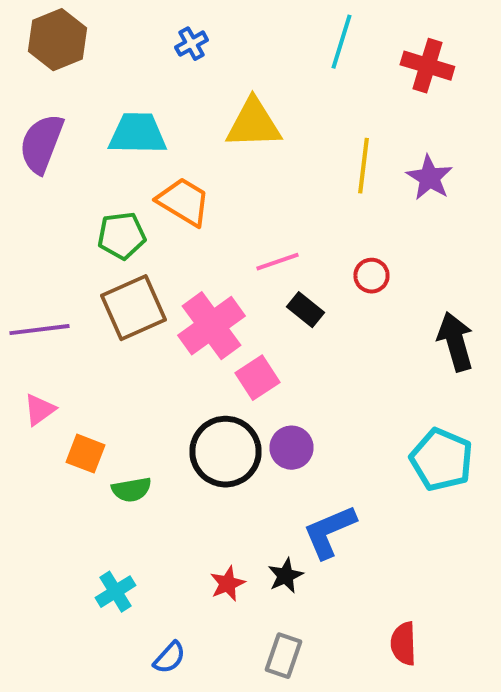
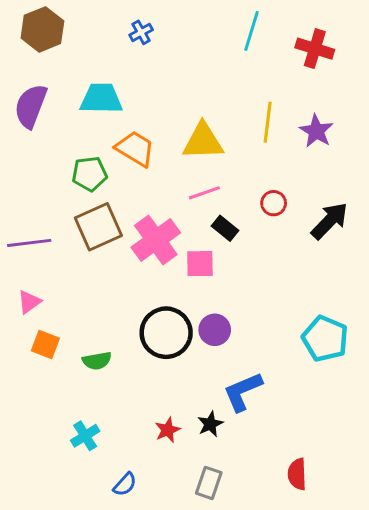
yellow triangle: (253, 124) -> (203, 141), moved
black arrow: (455, 342) -> (330, 221), moved, turned 60
pink square: (257, 378) -> (200, 264), moved, turned 32
orange square: (86, 454) -> (45, 345), moved

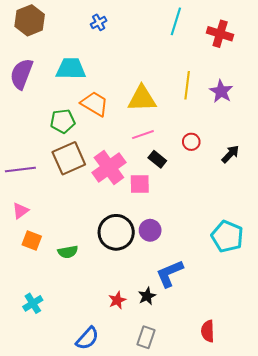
black arrow: (330, 221) -> (230, 154), size x0.7
cyan cross: (85, 436) -> (33, 303), moved
blue semicircle: (125, 484) -> (87, 338), size x1.4

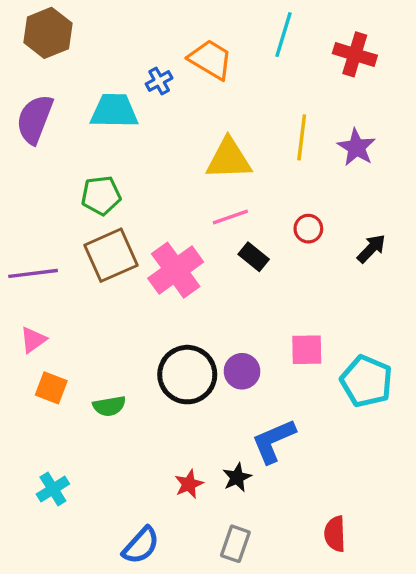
blue cross: (99, 22) -> (159, 81), moved
orange trapezoid: (95, 104) -> (210, 59), moved
pink square: (140, 184) -> (307, 350), moved

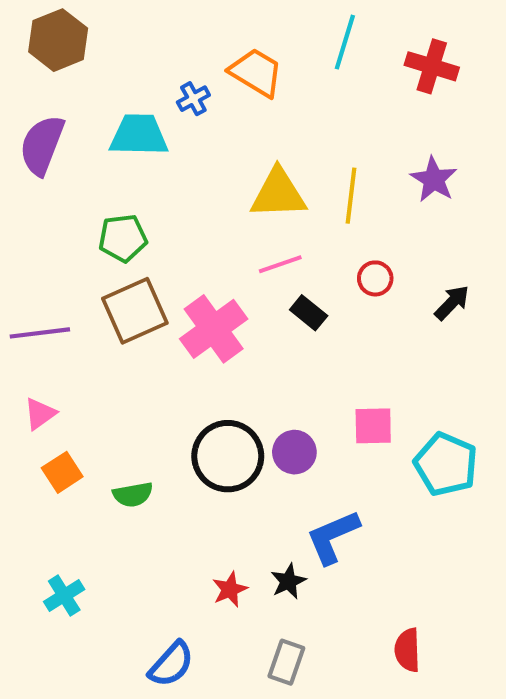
yellow line: (302, 137) -> (351, 196), moved
orange square: (51, 388) -> (62, 472), turned 36

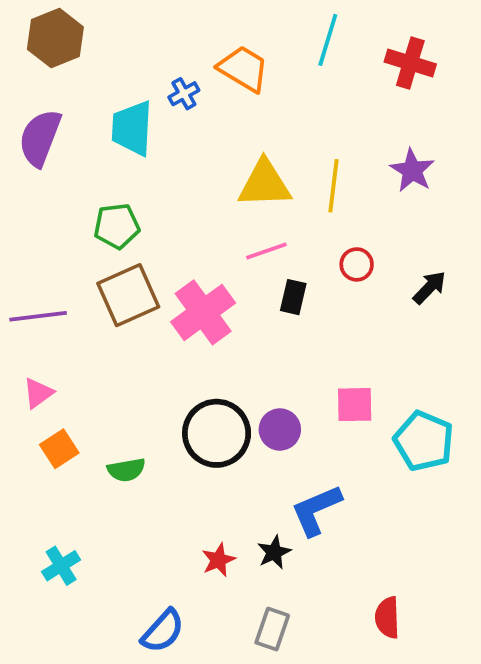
cyan trapezoid: (139, 135) -> (132, 128), turned -88
black rectangle: (309, 313) -> (293, 297), turned 64

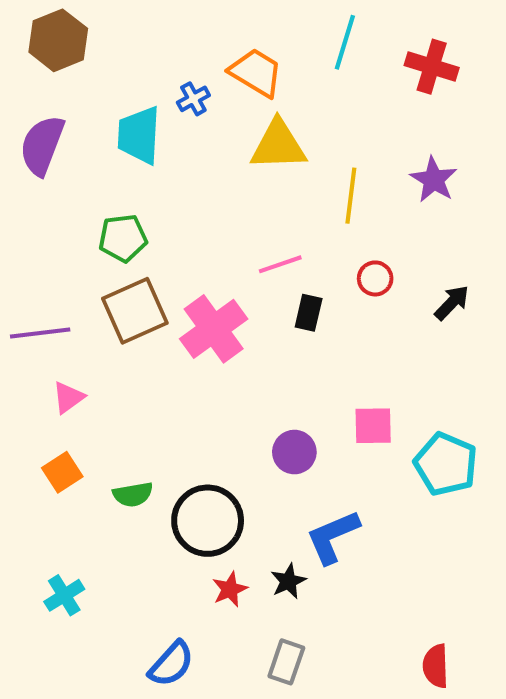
yellow triangle: (264, 184) -> (278, 145), moved
pink triangle: (38, 393) -> (68, 398), moved
black circle: (217, 433) -> (208, 521), moved
red semicircle: (387, 618) -> (436, 666), moved

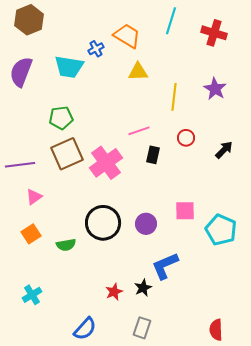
cyan trapezoid: (139, 135) -> (69, 67), turned -84
yellow triangle: (278, 145) -> (138, 72), size x0.7
black circle: (208, 521) -> (103, 223), moved

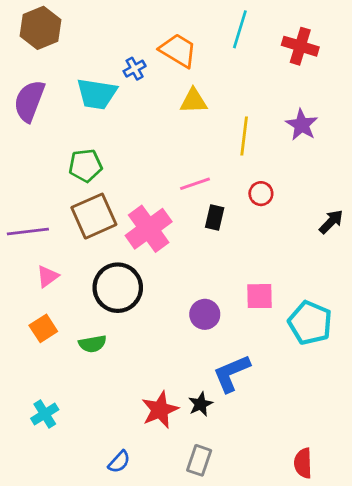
black arrow: (224, 150) -> (331, 222), moved
black circle: (103, 223) -> (118, 288), moved
red star: (114, 292) -> (160, 410), size x1.5
blue semicircle: (85, 329) -> (119, 462), size x0.7

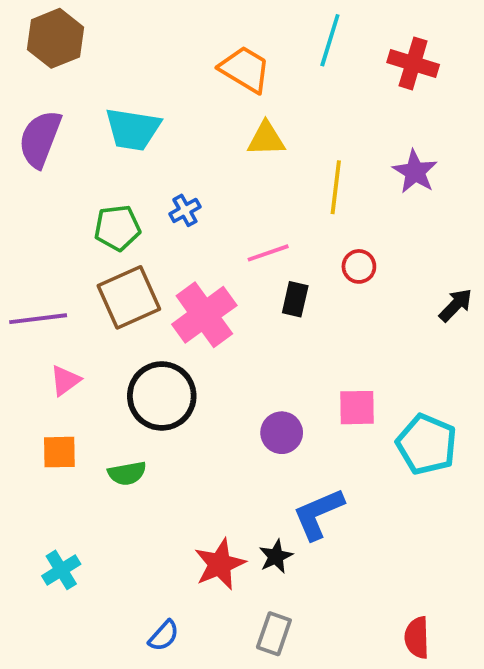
blue cross: (135, 69) -> (185, 210), moved
orange square: (43, 328) -> (59, 452), turned 32

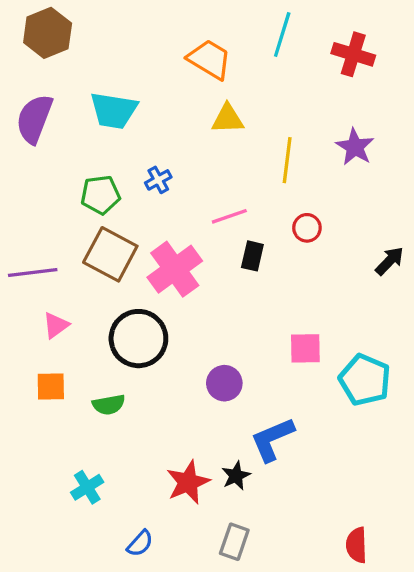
brown square: (129, 297) -> (110, 254), turned -38
purple circle: (282, 433) -> (224, 383), moved
cyan cross: (61, 570) -> (87, 487), moved

